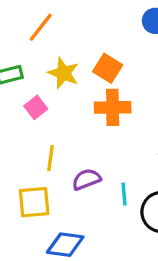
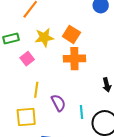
yellow star: (64, 73) -> (44, 37), turned -30
purple semicircle: (86, 179) -> (58, 103), turned 84

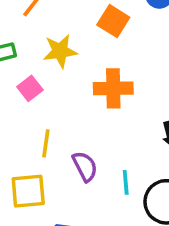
orange square: (71, 34) -> (113, 21), moved

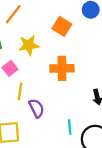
yellow line: (46, 143) -> (20, 92), moved
purple semicircle: (85, 166) -> (37, 108), moved

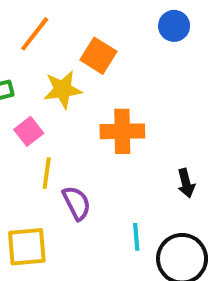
orange square: (62, 26) -> (98, 56), moved

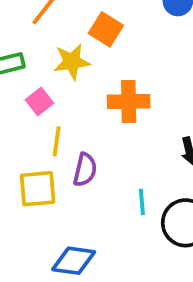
purple semicircle: (77, 203) -> (85, 170), turned 40
yellow square: (27, 247) -> (38, 189), moved

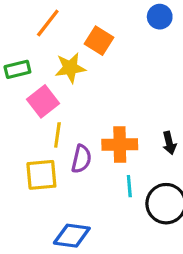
pink square: (40, 101) -> (43, 101), size x1.4
orange cross: (129, 101) -> (120, 145), moved

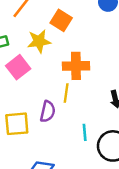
yellow line: (57, 135) -> (66, 93), moved
orange cross: (120, 145) -> (76, 66), moved

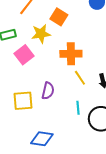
yellow line: (66, 93) -> (80, 78), moved, turned -42

